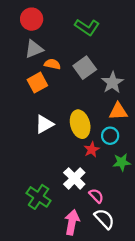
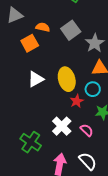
gray triangle: (34, 49) -> (15, 15), moved
pink semicircle: (96, 196) -> (87, 130), moved

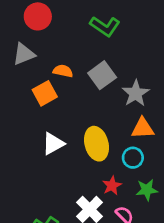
red star: (77, 101) -> (112, 186), moved

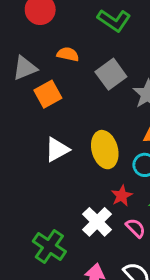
gray triangle: (24, 54) -> (25, 68), moved
orange semicircle: (63, 71) -> (68, 54), moved

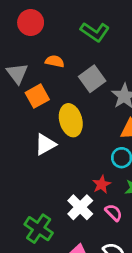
gray triangle: (25, 68) -> (17, 73), turned -45
yellow ellipse: (105, 150) -> (71, 120), moved

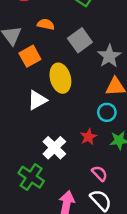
white cross: (80, 207) -> (54, 148), moved
pink semicircle: (114, 213) -> (100, 173), moved

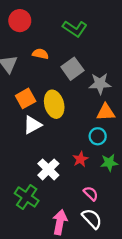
orange square: (30, 56) -> (26, 98), moved
gray star: (109, 56) -> (100, 84), turned 30

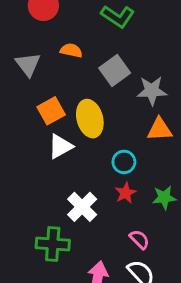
cyan circle: (98, 136) -> (124, 162), moved
green cross: (27, 197) -> (53, 244), turned -30

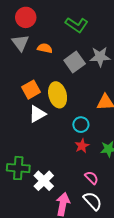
gray triangle: (28, 64) -> (20, 43), moved
gray star: (152, 91) -> (100, 57), moved
white cross: (82, 207) -> (44, 181), moved
green cross: (53, 244) -> (18, 168), moved

